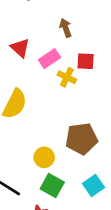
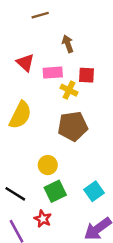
pink rectangle: (50, 59) -> (53, 73), turned 30
brown pentagon: (82, 139) -> (73, 126), moved
green square: (52, 185) -> (55, 191), turned 35

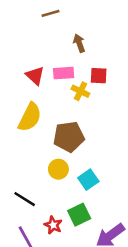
red triangle: (25, 63) -> (35, 76), moved
brown pentagon: (73, 126) -> (69, 137), moved
green square: (55, 191) -> (79, 215), moved
cyan square: (94, 191) -> (88, 180), moved

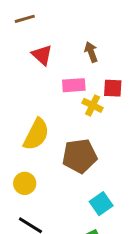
brown line: (51, 13) -> (25, 19), moved
red triangle: (35, 76) -> (42, 55), moved
yellow circle: (58, 169) -> (25, 183), moved

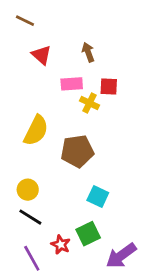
brown line: (25, 19) -> (25, 21), turned 42
yellow circle: (25, 183) -> (28, 190), moved
cyan square: (101, 204) -> (98, 196), turned -30

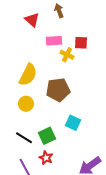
brown arrow: (88, 52) -> (59, 11), moved
yellow circle: (28, 190) -> (26, 104), moved
green square: (88, 234) -> (47, 136), moved

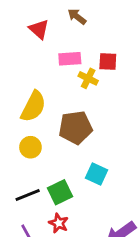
brown arrow: (59, 11) -> (77, 17), turned -32
black line: (24, 138) -> (28, 195), turned -54

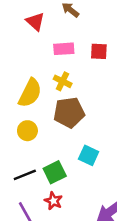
yellow cross: (88, 78) -> (63, 81), moved

